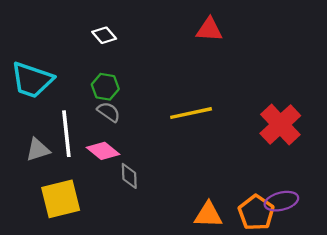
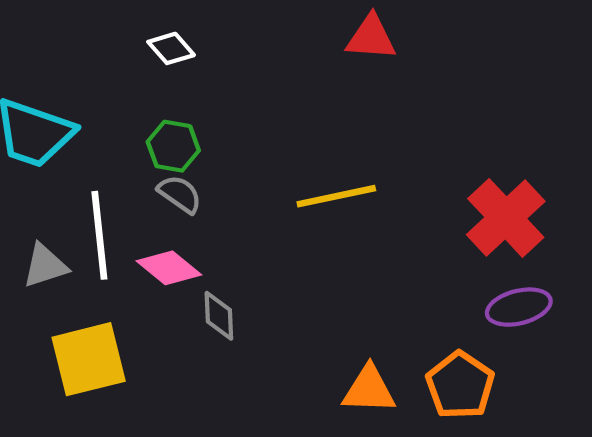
purple ellipse: (281, 201) -> (519, 307), moved

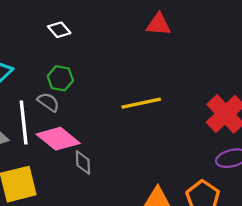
gray semicircle: (180, 194) -> (48, 102), moved
pink diamond: (169, 268) -> (58, 139), size x1.4

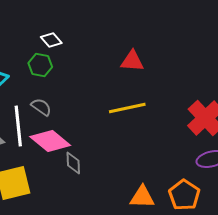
red triangle: (158, 24) -> (132, 61), moved
green hexagon: (60, 78) -> (40, 65), moved

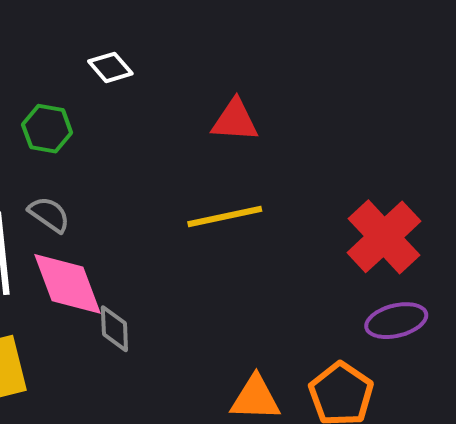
white diamond: (51, 40) -> (110, 67), moved
pink diamond: (50, 141) -> (67, 284), turned 30

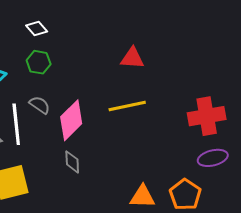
white diamond: (110, 67) -> (37, 29), moved
red cross: (384, 237) -> (207, 116), turned 33
pink diamond: (67, 284) -> (71, 120), moved, turned 66

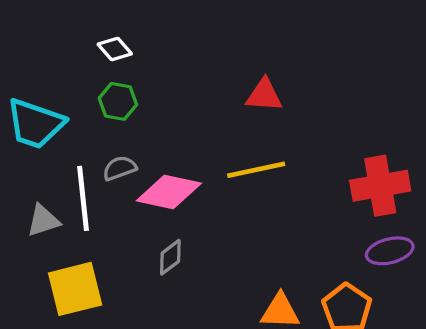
gray semicircle: (40, 105) -> (120, 168), turned -55
pink diamond: (71, 120) -> (169, 192), turned 57
gray diamond: (72, 162) -> (170, 257), turned 55

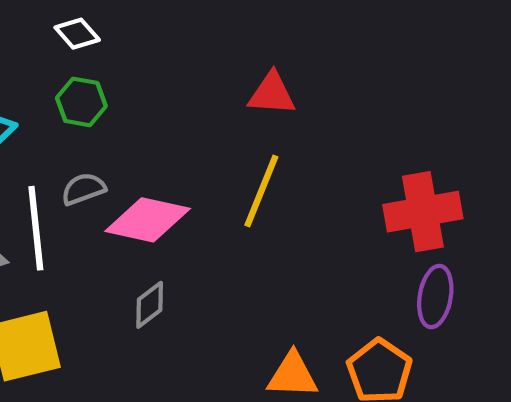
yellow line: (256, 170) -> (261, 191), turned -56
purple ellipse: (390, 251) -> (435, 297), turned -66

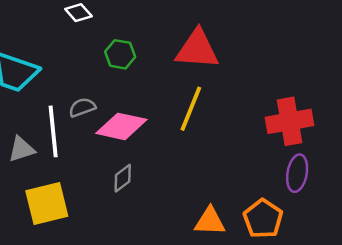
red triangle: (272, 94) -> (197, 49), size x1.5
green hexagon: (81, 102) -> (120, 54), moved

